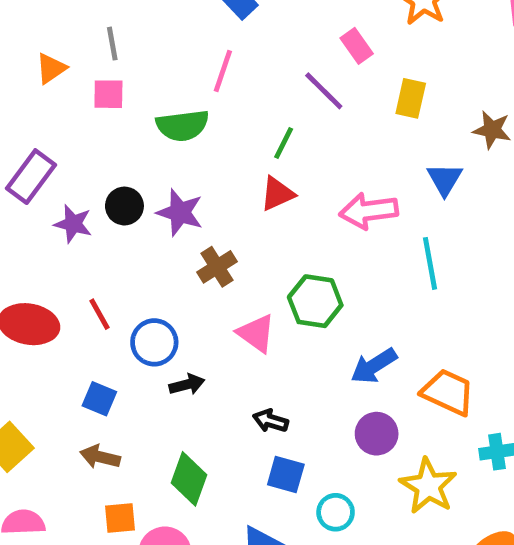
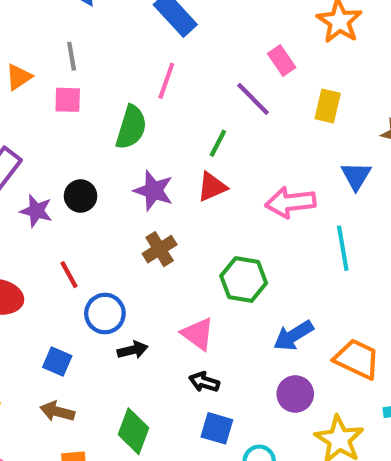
green semicircle: (182, 125) -> (131, 127), turned -66
purple star: (180, 212) -> (154, 191), moved
red line: (99, 314) -> (69, 275), moved
pink triangle: (256, 333) -> (198, 334), moved

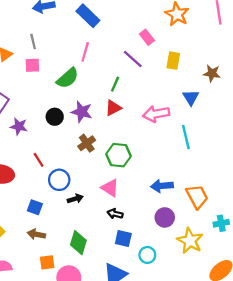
green semicircle: (131, 127) -> (68, 78), turned 35
black circle: (81, 196) -> (55, 117), moved
green hexagon: (244, 280) -> (119, 155), moved
blue arrow: (293, 336) -> (162, 186), turned 30
orange trapezoid: (357, 359) -> (197, 197), turned 40

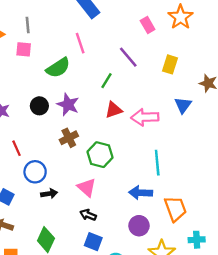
pink rectangle: (147, 37) -> (148, 25), moved
pink line: (85, 52) -> (80, 43), turned -42
red triangle: (113, 108) -> (114, 110), moved
cyan line: (186, 137) -> (157, 163), moved

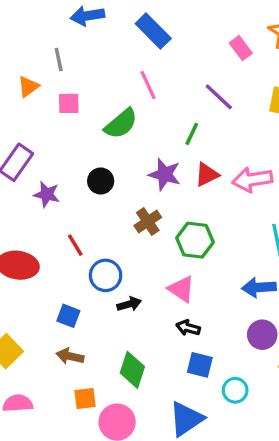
gray line: (28, 25) -> (59, 60), moved
purple star: (68, 105) -> (165, 174), moved

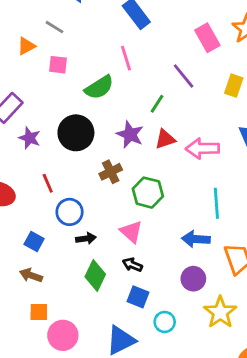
pink rectangle: (241, 48) -> (207, 38), size x1.4
gray line: (59, 60) -> (55, 27), turned -54
black circle: (101, 181) -> (76, 133), size x1.6
green diamond: (132, 370) -> (95, 275), moved

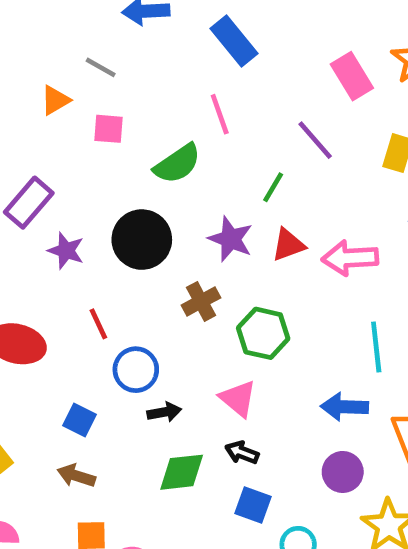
green diamond: (95, 275) -> (182, 472), turned 60

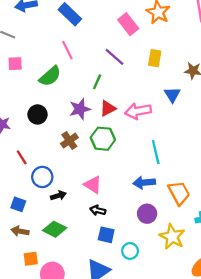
purple star: (231, 239) -> (80, 109), turned -30
black circle: (142, 240) -> (37, 114), size x0.7
green hexagon: (263, 333) -> (103, 139), moved
green diamond: (182, 472) -> (55, 229), moved, turned 40

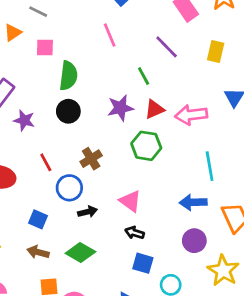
green semicircle: (50, 76) -> (68, 76), moved, turned -45
green line: (97, 82) -> (144, 76), turned -56
brown cross: (69, 141) -> (91, 159), moved

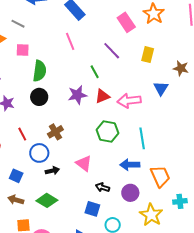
green hexagon: (146, 146) -> (107, 132), moved
black arrow: (135, 233) -> (103, 187), moved

